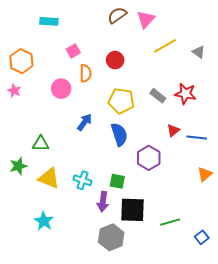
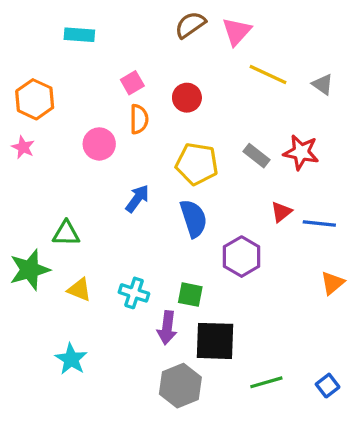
yellow line: (165, 46) -> (268, 74), turned 55
pink square: (73, 51) -> (132, 83), moved
green star: (18, 166) -> (30, 270), size x1.4
yellow triangle: (49, 178) -> (79, 290), size x0.7
green line: (170, 222) -> (266, 382), moved

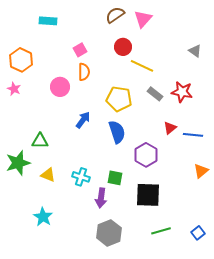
yellow line: (268, 74) -> (142, 66), moved
red circle: (187, 98) -> (123, 47), moved
black square: (215, 341) -> (148, 195), moved

